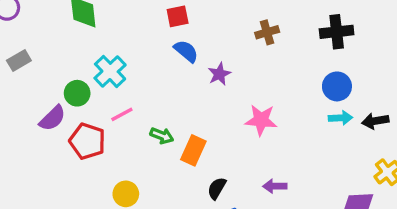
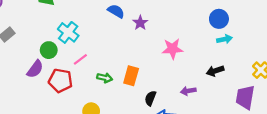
black arrow: (375, 121) -> (215, 71), moved
green arrow: (162, 136) -> (105, 78), moved

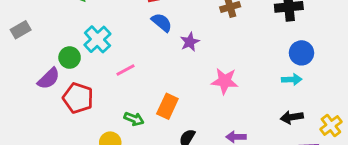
blue circle: (219, 19) -> (301, 53), moved
pink line: (80, 59) -> (125, 70), moved
black arrow: (215, 71) -> (292, 117), moved
green arrow: (105, 78) -> (134, 119), moved

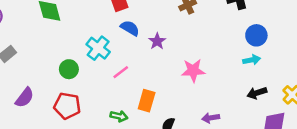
cyan cross: (97, 39) -> (98, 48), moved
green circle: (70, 58) -> (69, 69), moved
pink line: (125, 70) -> (121, 72), moved
purple semicircle: (49, 79) -> (25, 98), moved

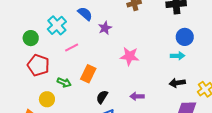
red pentagon: (67, 106) -> (38, 65), moved

